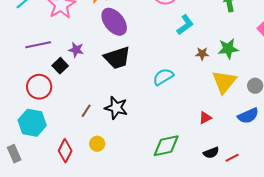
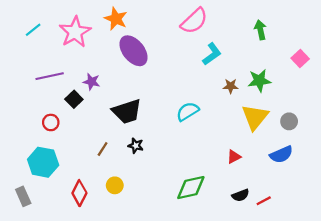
black trapezoid: (117, 58) -> (127, 111), moved
red circle: (39, 87) -> (51, 122), size x0.6
black star: (116, 108) -> (136, 146), size x0.6

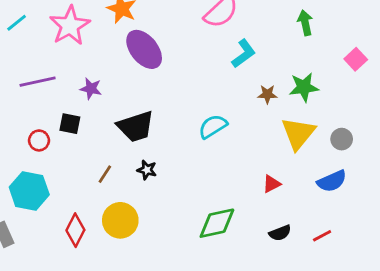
black square: (74, 99) -> (70, 124), moved, turned -35
yellow circle: (115, 185) -> (120, 220), size x1.6
red line: (264, 201) -> (322, 236), moved

